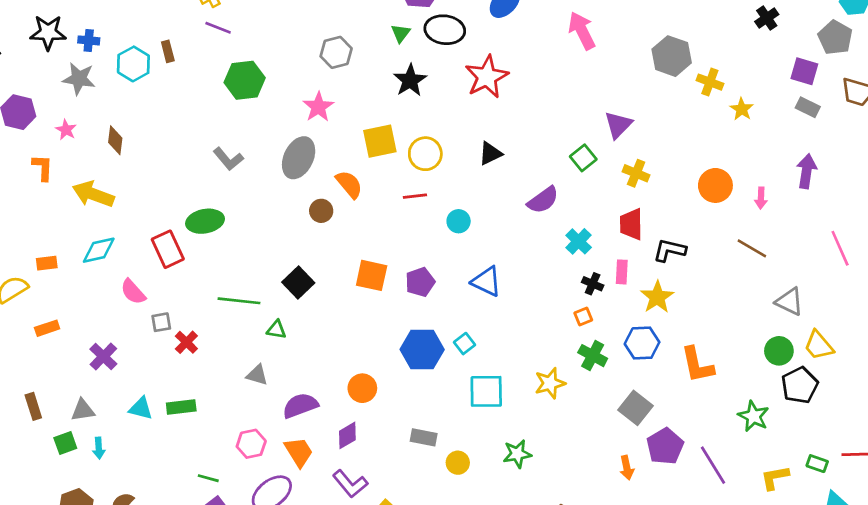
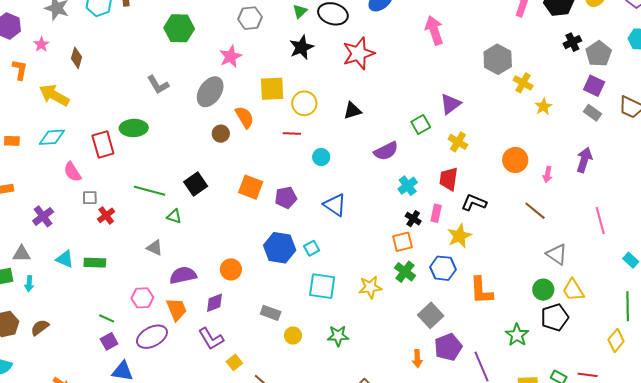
gray pentagon: (835, 38) -> (599, 54), moved
orange square: (583, 317) -> (403, 242), size x1.5

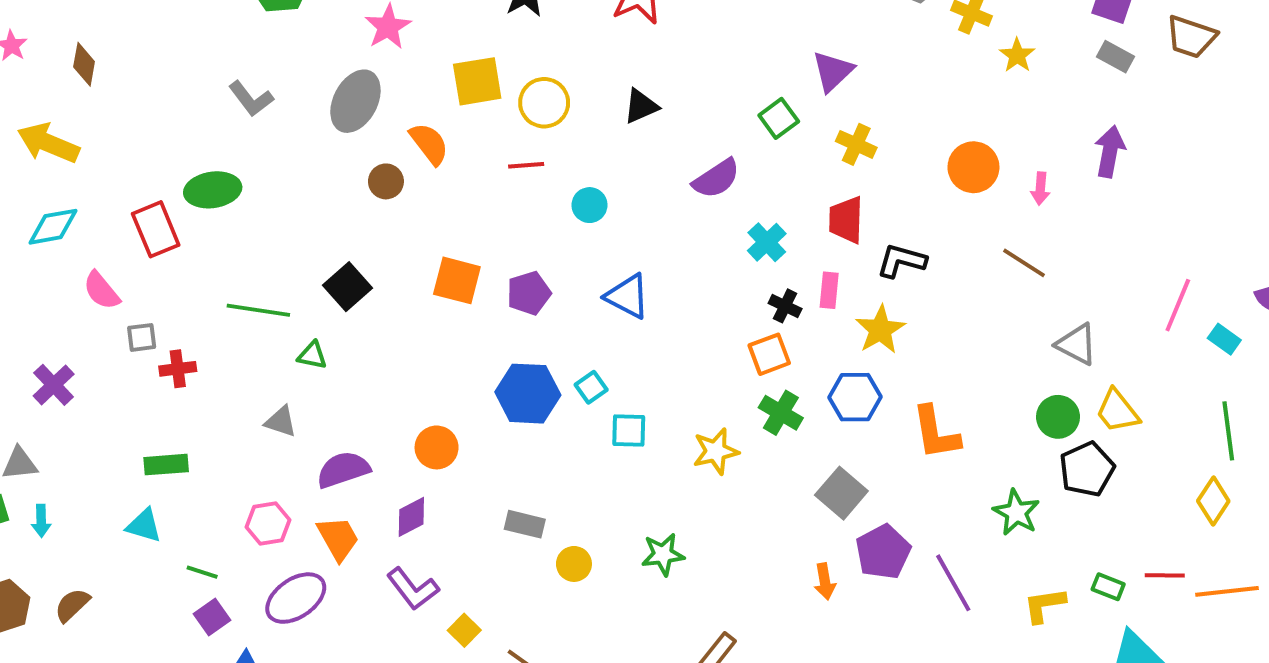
red cross: (106, 215) -> (178, 369), turned 36
pink line: (600, 221) -> (1178, 305), moved, turned 44
cyan triangle: (65, 259) -> (144, 526), moved
cyan square: (322, 286) -> (629, 431), moved, size x0.7

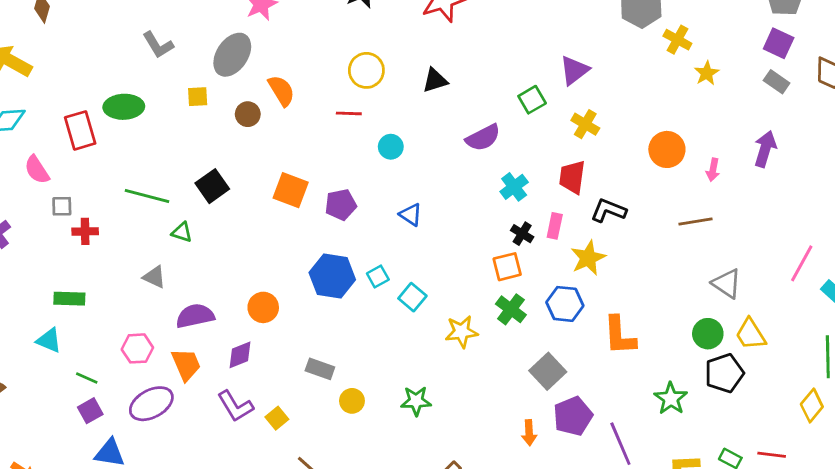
yellow square: (477, 81) -> (198, 97), moved, size x0.6
brown line: (1024, 263) -> (695, 221), turned -48
blue triangle: (627, 296) -> (411, 215), size x0.7
cyan square: (629, 431) -> (412, 297), moved, turned 32
yellow square: (464, 630) -> (277, 418), moved

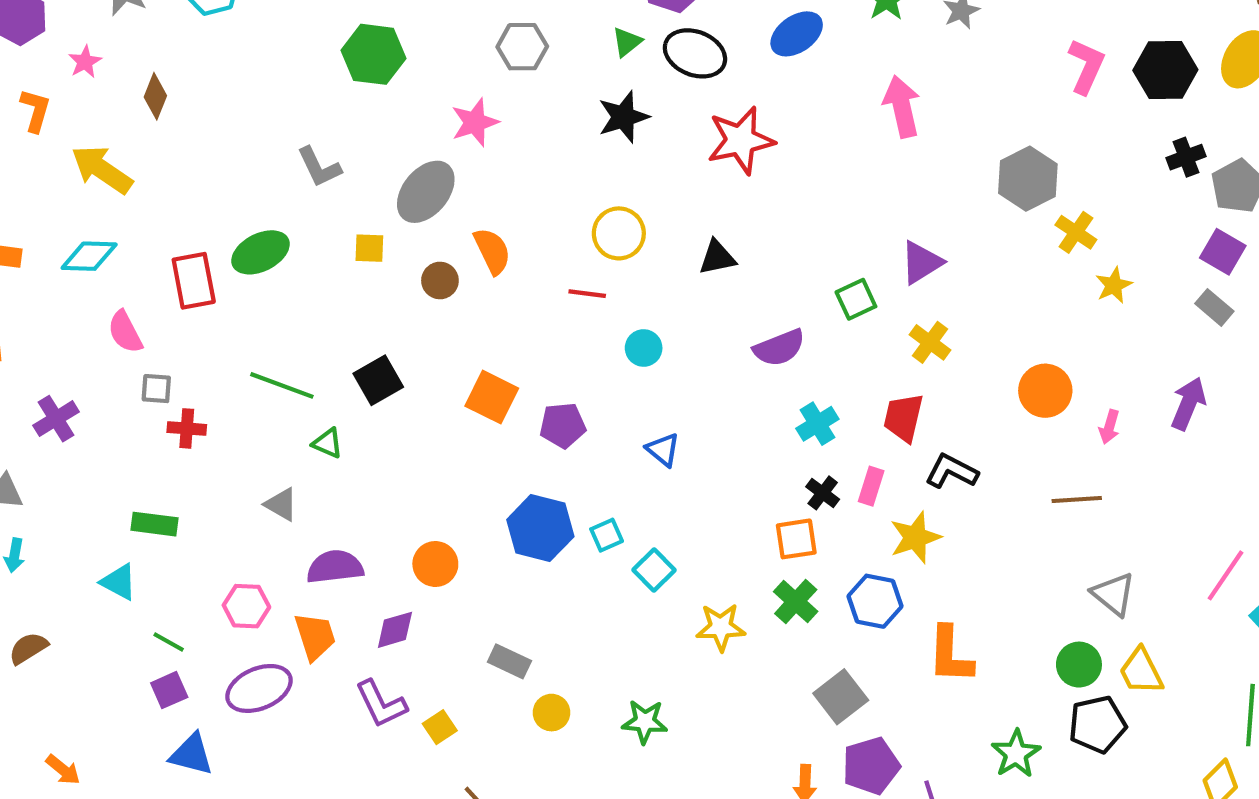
green ellipse: (124, 107) -> (261, 252), turned -30

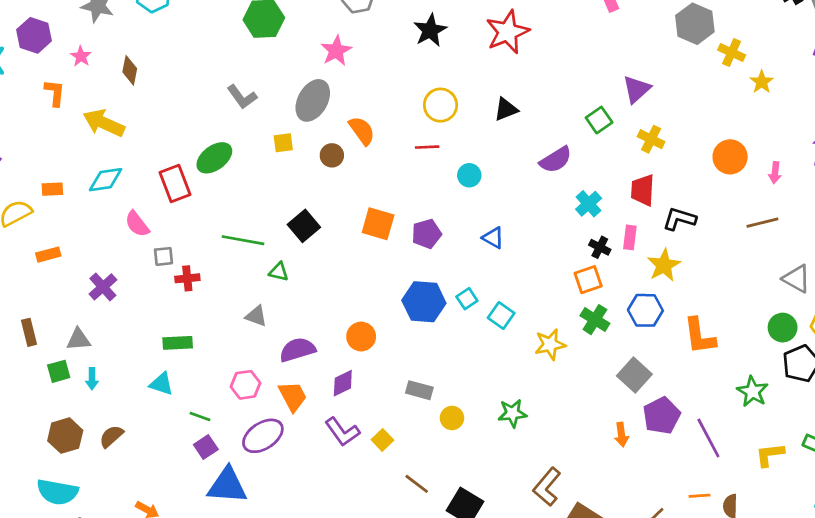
blue triangle: (191, 754) -> (227, 485), size x1.4

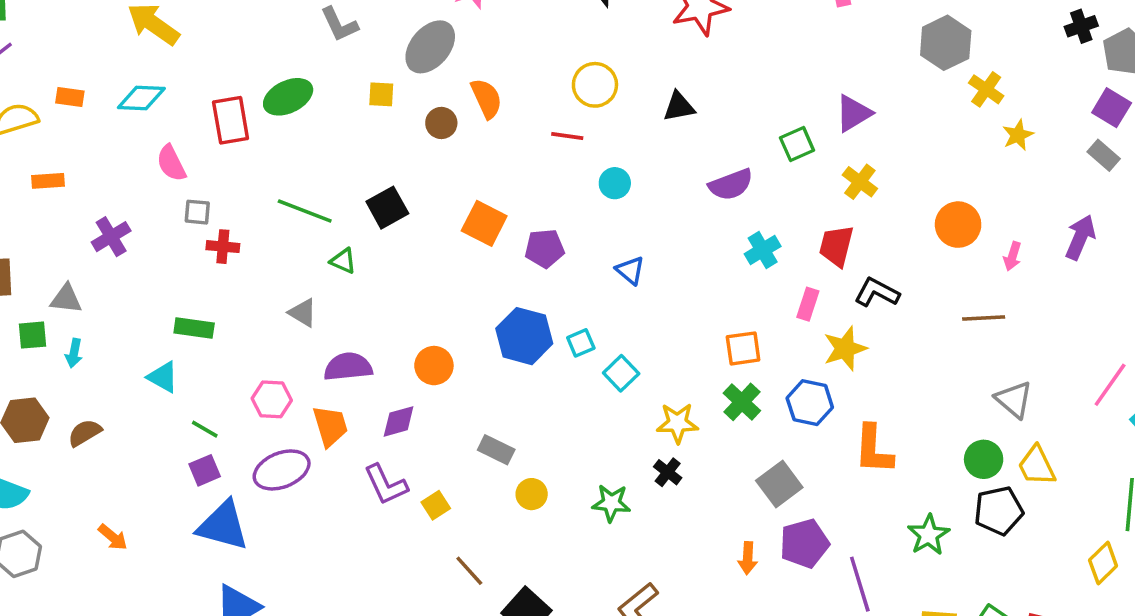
black cross: (600, 247) -> (668, 472), moved

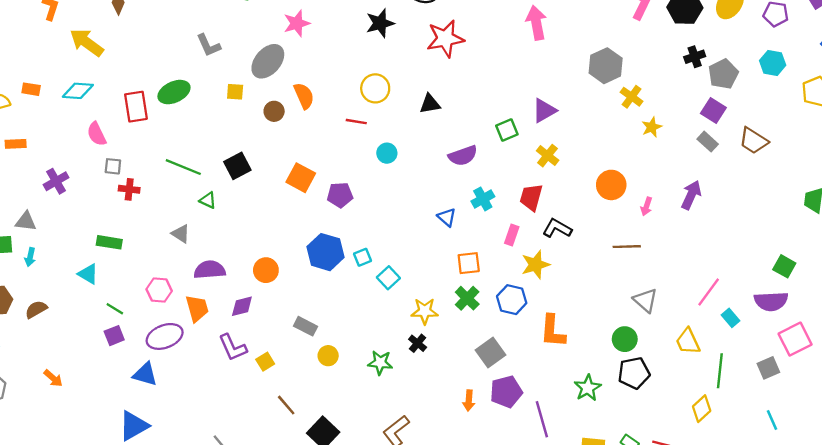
blue triangle: (630, 270) -> (447, 217), moved
yellow trapezoid: (1037, 466) -> (688, 341), moved
blue triangle: (223, 526) -> (145, 374), moved, size x0.7

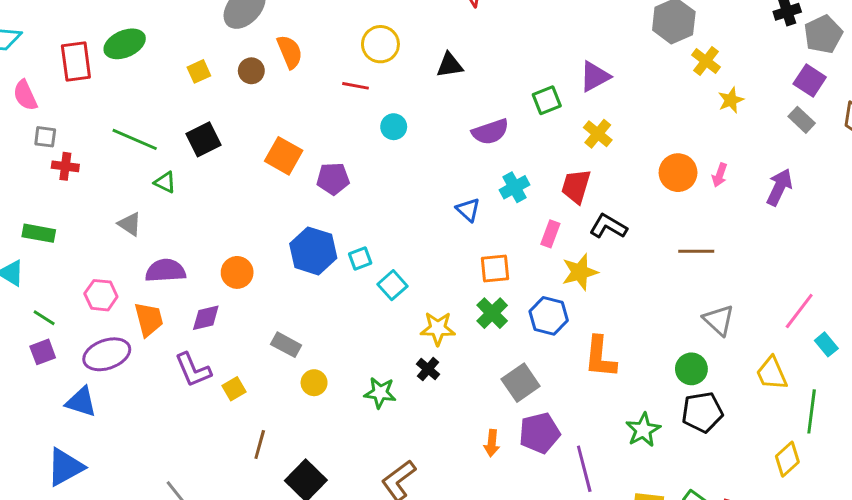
yellow square: (235, 92) -> (199, 71), moved, turned -30
pink arrow: (646, 206) -> (720, 175), moved
brown line: (286, 405) -> (260, 444), turned 55

